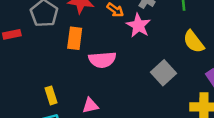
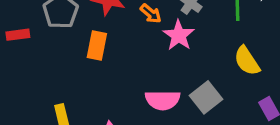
pink semicircle: (102, 60) -> (163, 100), moved

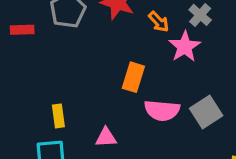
orange rectangle: (97, 46) -> (133, 77), moved

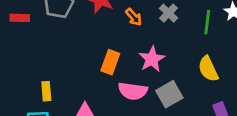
pink star: (185, 47) -> (152, 59), moved

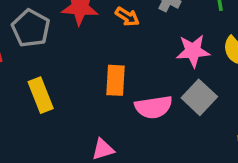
pink star: (152, 59) -> (193, 51), moved, turned -30
yellow rectangle: (46, 91) -> (41, 95), moved, size x1.4

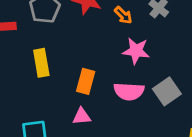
pink star: (193, 51) -> (136, 51), moved
orange rectangle: (115, 80) -> (86, 81), moved

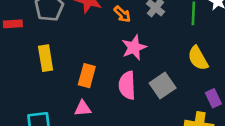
pink star: (136, 51) -> (134, 48), turned -30
pink semicircle: (129, 91) -> (127, 85), turned 84

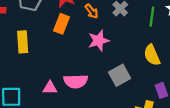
orange rectangle: (87, 76) -> (61, 24), moved
pink semicircle: (127, 85) -> (76, 81), moved, turned -95

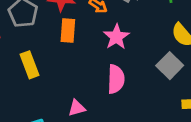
gray square: (120, 75) -> (170, 66), moved
pink semicircle: (76, 81) -> (116, 79), moved, turned -70

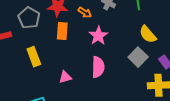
pink triangle: (77, 108) -> (65, 77), moved

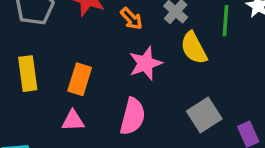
orange rectangle: (62, 31) -> (80, 79), moved
yellow semicircle: (148, 34) -> (194, 48), moved

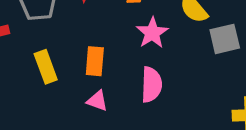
gray square: (204, 115) -> (225, 39), moved, turned 32
pink triangle: (73, 121) -> (97, 101), turned 35

